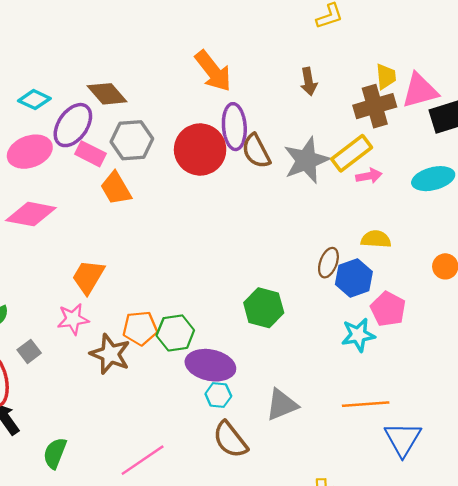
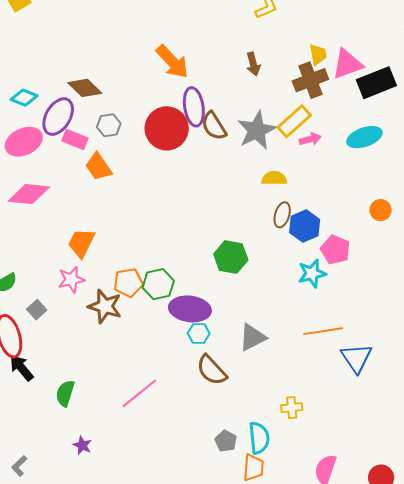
gray hexagon: (132, 140) -> (109, 125), size x0.7
yellow semicircle: (376, 239) -> (274, 178), moved

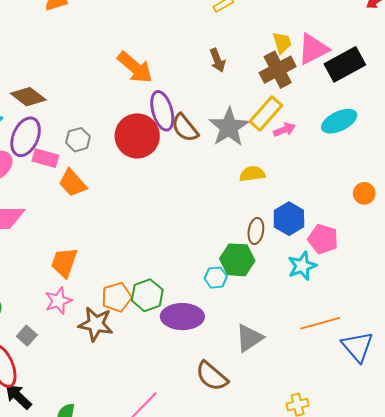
brown diamond: (85, 88) -> (28, 97), moved
brown ellipse: (282, 215) -> (256, 231), moved
green hexagon: (231, 257) -> (237, 260), moved
cyan hexagon: (199, 333) -> (216, 278), moved

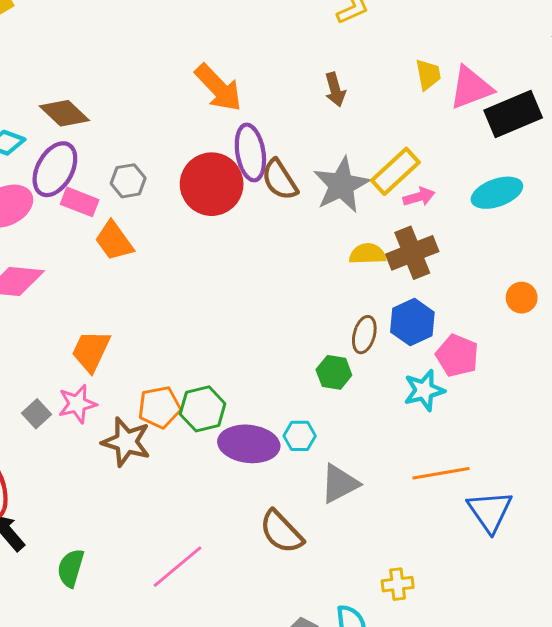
brown cross: (278, 70) -> (412, 253), moved
green hexagon: (237, 260) -> (334, 372), size x0.7
cyan hexagon: (216, 278) -> (300, 436), moved
gray square: (27, 336) -> (36, 414), moved

